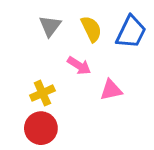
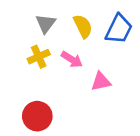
yellow cross: (42, 93) -> (39, 57), moved

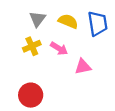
yellow semicircle: (83, 26) -> (68, 21), turned -42
blue trapezoid: (119, 29) -> (98, 24), turned -35

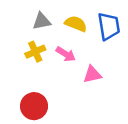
gray triangle: (37, 19) -> (42, 21), turned 42

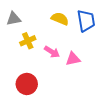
gray triangle: (42, 21) -> (14, 19), moved
pink arrow: (66, 54) -> (52, 52), moved

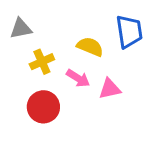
yellow semicircle: (60, 19) -> (90, 47), moved
red circle: (27, 84) -> (43, 107), moved

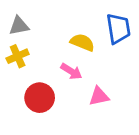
yellow cross: (42, 62) -> (18, 56), moved
pink triangle: (110, 89) -> (99, 96), moved

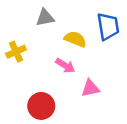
gray triangle: (19, 26) -> (45, 18), moved
red circle: (40, 98) -> (41, 106), moved

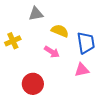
blue trapezoid: (108, 26) -> (86, 43), moved
pink triangle: (90, 88) -> (82, 70), moved

